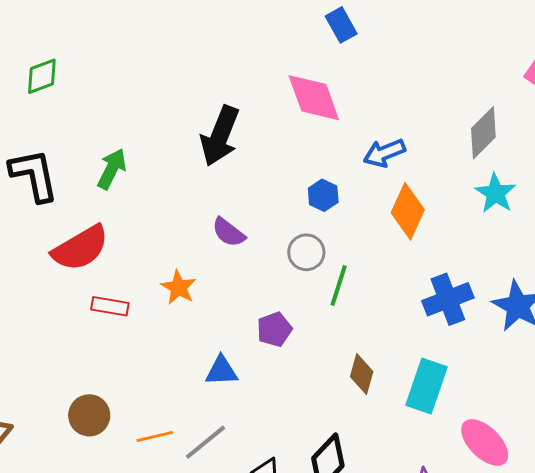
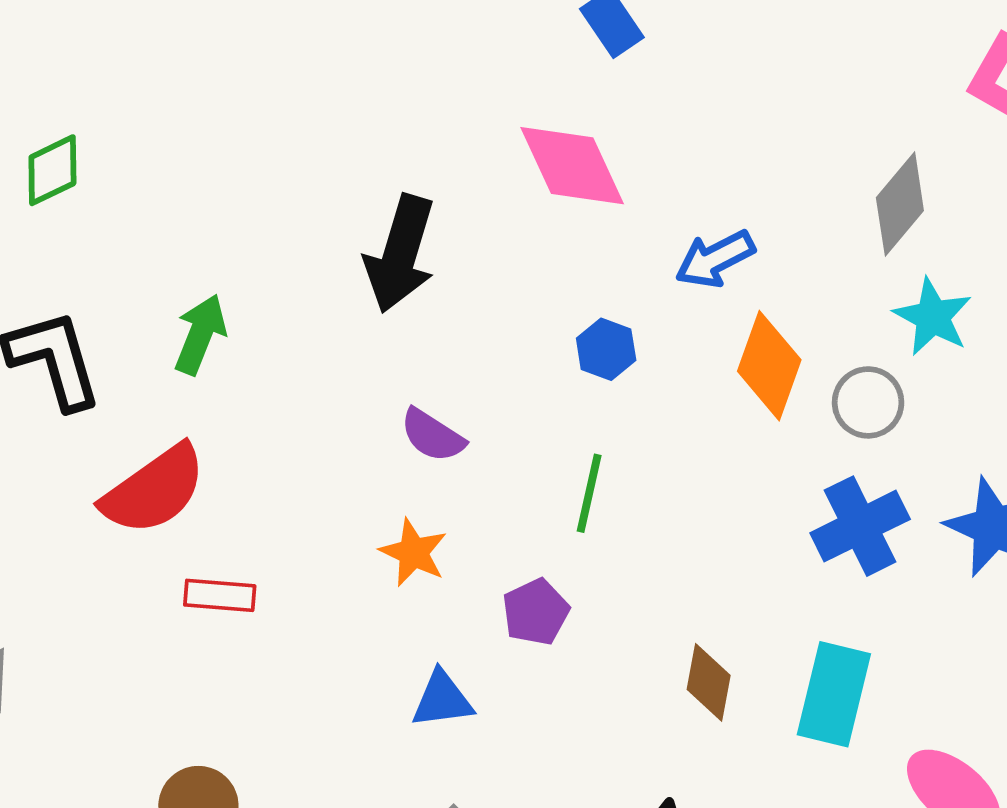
gray circle: (306, 252) -> (868, 402), moved
green line: (339, 286) -> (589, 493), moved
orange star: (179, 287) -> (413, 553), moved

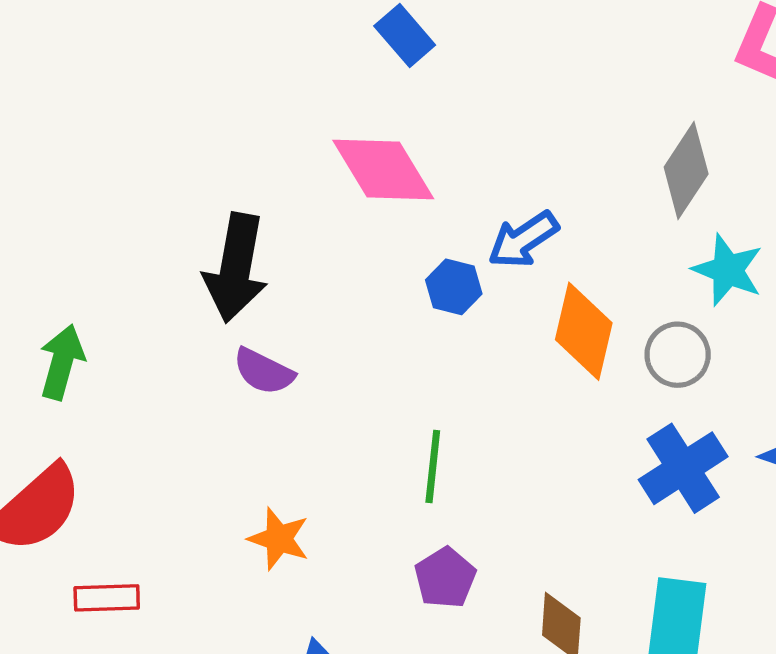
blue hexagon: (606, 349) -> (454, 287), moved
purple semicircle: (432, 435) -> (264, 371), moved
purple pentagon: (536, 612) -> (445, 578), moved

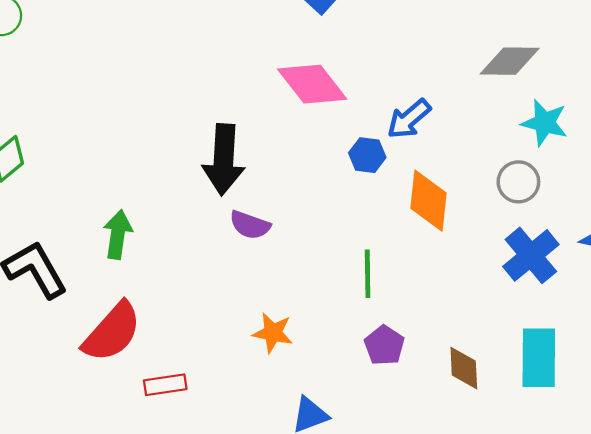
gray diamond: (686, 170) -> (510, 61), turned 64
orange diamond: (584, 331) -> (428, 201), moved

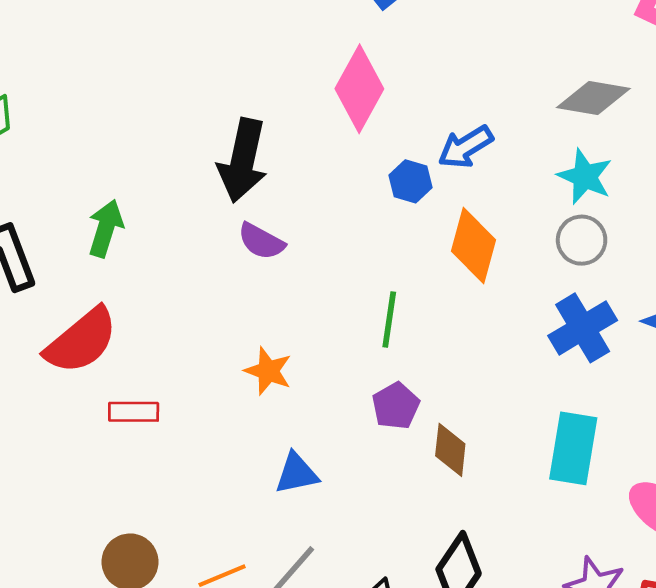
pink diamond: (312, 84) -> (359, 89), turned 58
cyan star: (545, 123) -> (585, 177), moved
brown diamond: (464, 368) -> (450, 450), moved

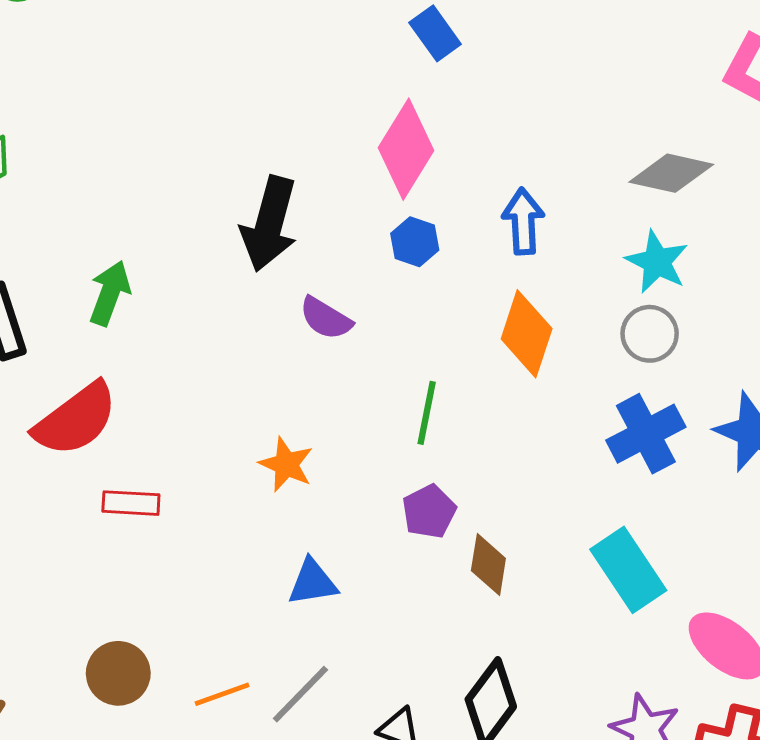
blue arrow: (466, 147) -> (523, 221), turned 116
blue hexagon: (411, 181) -> (415, 242), moved
purple semicircle: (261, 241) -> (326, 318), moved
cyan rectangle: (573, 448) -> (628, 570), turned -46

